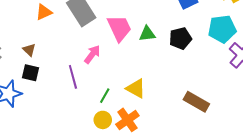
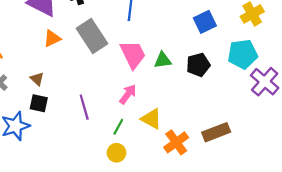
pink arrow: (92, 54) -> (128, 94), moved
brown rectangle: (196, 102) -> (216, 132), turned -50
orange cross: (127, 120) -> (176, 142), moved

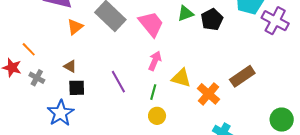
green triangle: (163, 60) -> (185, 13), moved

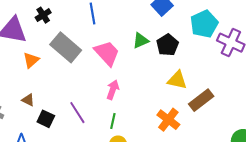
yellow triangle: (181, 78) -> (177, 80), moved
black square: (77, 88) -> (46, 119), moved, turned 30

